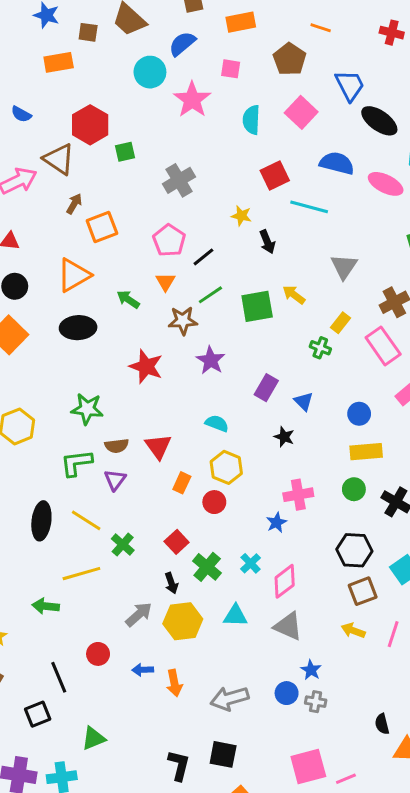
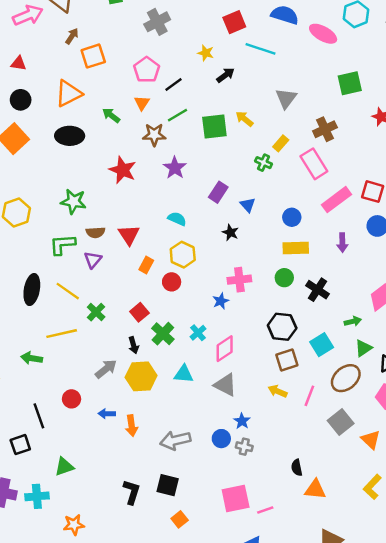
black arrow: (267, 242) -> (225, 75), turned -108

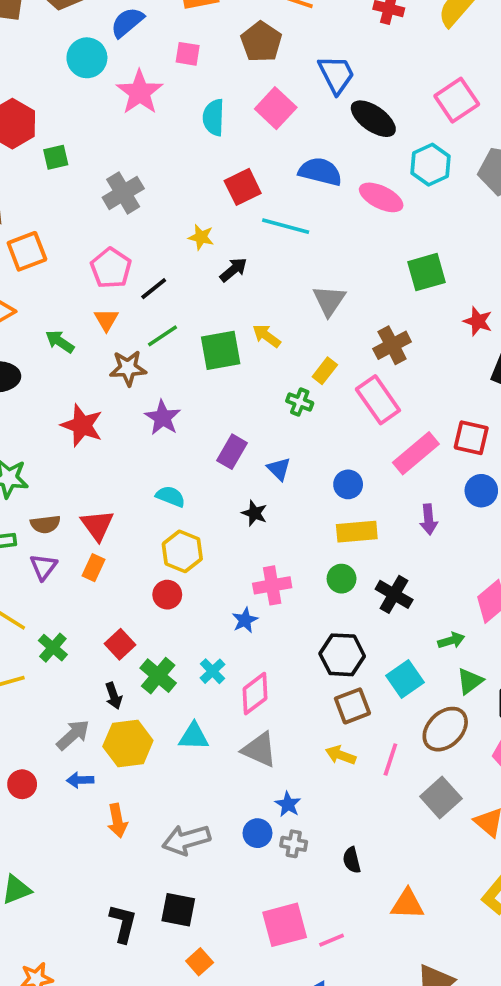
orange rectangle: (146, 265) -> (93, 568), moved
blue arrow: (107, 414) -> (80, 780), moved
black semicircle: (297, 468) -> (352, 860), moved

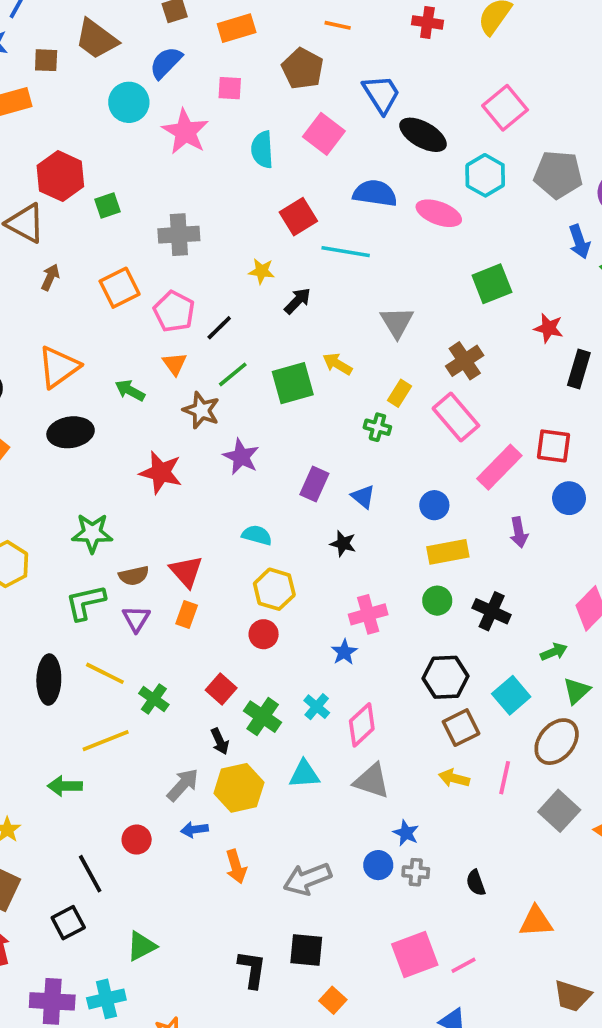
gray cross: (123, 193) -> (179, 235), turned 33
orange square: (27, 251) -> (120, 288), moved
brown star: (128, 368) -> (201, 410), turned 30

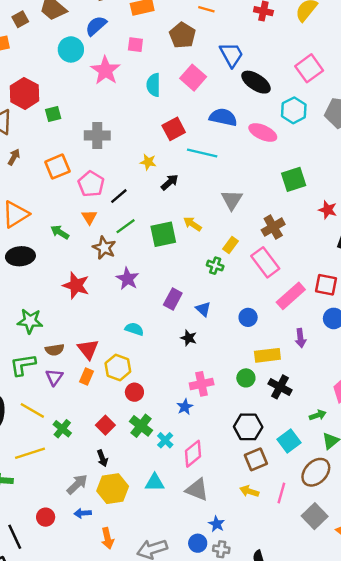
brown square: (46, 60) -> (20, 19), turned -35
yellow rectangle: (448, 552) -> (267, 355), moved
yellow hexagon: (274, 589) -> (118, 367), moved
green cross: (263, 717) -> (141, 426), moved

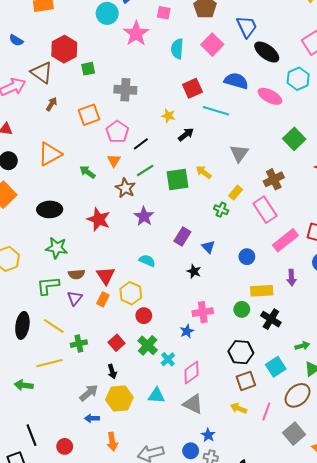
green square: (294, 179) -> (294, 139), turned -30
black ellipse: (20, 256) -> (50, 209), moved
green cross: (62, 429) -> (79, 344), turned 35
red circle: (46, 517) -> (65, 446), moved

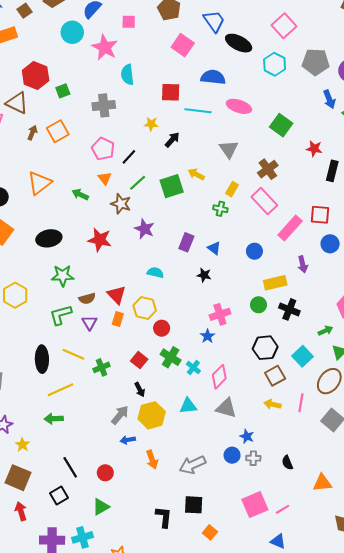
cyan semicircle: (177, 49) -> (127, 75), moved
red square: (192, 88) -> (171, 92), turned 36
pink ellipse: (270, 96) -> (239, 106), moved
orange square: (89, 115) -> (58, 131), moved
yellow line: (49, 363) -> (61, 390), moved

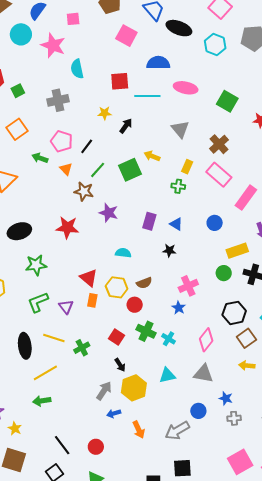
green arrow: (80, 194) -> (40, 158), moved
brown semicircle: (87, 299) -> (144, 283), moved
pink diamond: (219, 377) -> (206, 340), moved
blue circle: (232, 455) -> (198, 411), moved

